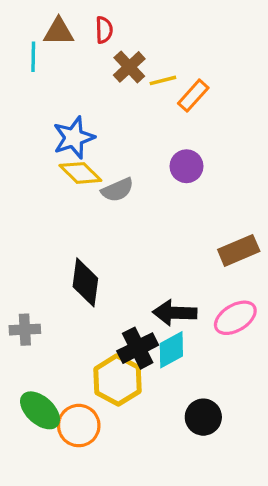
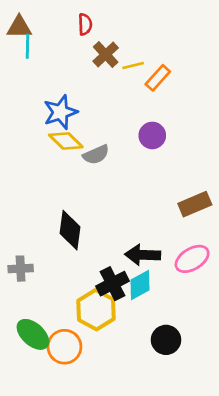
brown triangle: (59, 32) -> (19, 27), moved

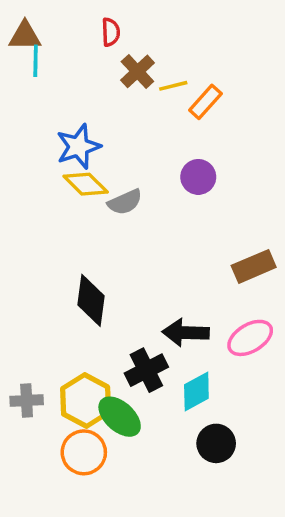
gray cross: (21, 269) -> (27, 401), moved
cyan diamond: (140, 285) -> (196, 392), moved
yellow hexagon: (96, 310) -> (86, 401), moved
green ellipse: (33, 334) -> (120, 417), moved

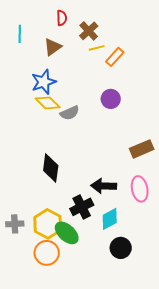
brown triangle: (25, 36) -> (53, 47), moved, turned -36
brown cross: (137, 71) -> (89, 31), moved
pink ellipse: (250, 338) -> (140, 189), turned -70

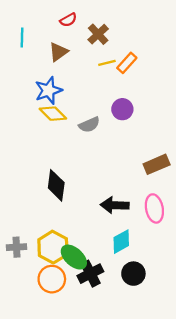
red semicircle: (62, 18) -> (68, 20), turned 63
yellow line: (97, 48) -> (107, 63), moved
gray semicircle: (70, 113) -> (89, 125), moved
black cross: (82, 207) -> (90, 274), moved

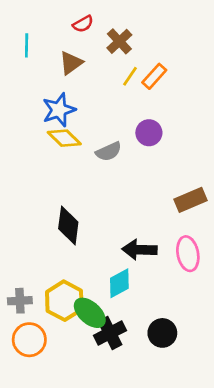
yellow line: (107, 63) -> (130, 76), turned -42
cyan diamond: (121, 242) -> (119, 283), moved
orange circle: (52, 279) -> (29, 340), moved

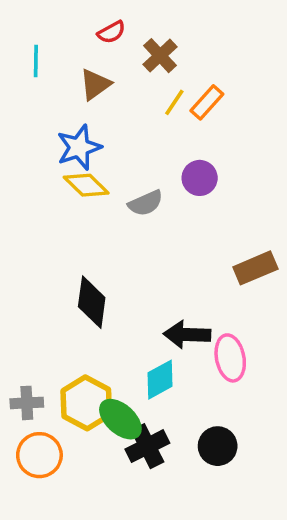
pink ellipse: (188, 254) -> (230, 358), moved

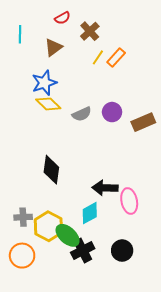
purple circle: (200, 178) -> (112, 112), moved
brown rectangle: (255, 268) -> (143, 122), moved
gray cross: (27, 403) -> (23, 217), moved

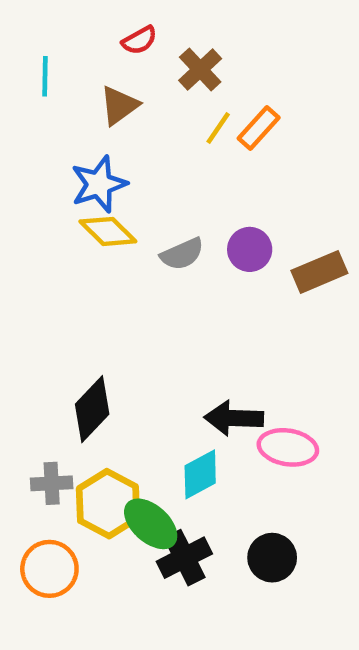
black diamond: (51, 170) -> (92, 409), moved, turned 36
pink ellipse: (129, 201) -> (288, 447), turned -70

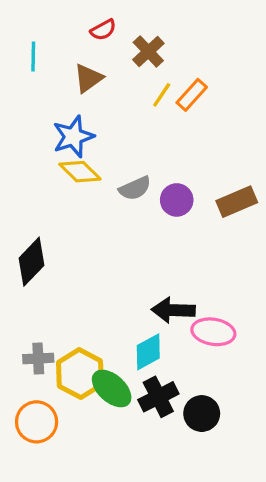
purple circle: (250, 249) -> (177, 200), moved
black diamond: (92, 409) -> (32, 262), moved
black cross: (184, 558) -> (158, 397), moved

